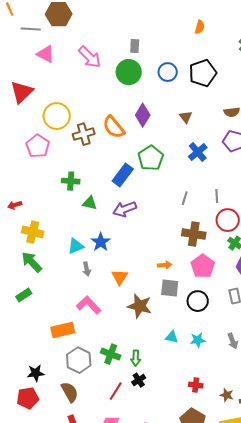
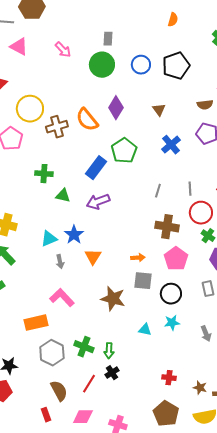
pink arrow: (90, 57) -> (63, 50), size x0.7
orange triangle: (120, 277) -> (93, 257), moved
cyan star: (198, 340) -> (172, 323), moved
brown semicircle: (70, 392) -> (59, 391), moved

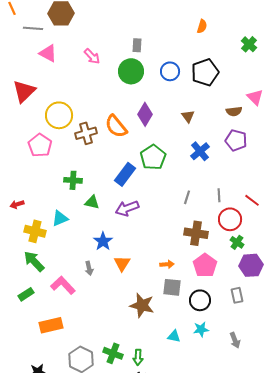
cyan triangle: (49, 239) -> (60, 218), moved
pink L-shape: (62, 298) -> (63, 285), moved
orange rectangle: (36, 323) -> (51, 325), moved

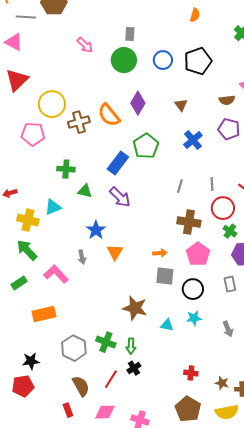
pink triangle: (48, 53) -> (14, 42), moved
pink pentagon: (40, 145) -> (33, 134), turned -30
purple arrow: (127, 208) -> (120, 197), turned -115
brown star: (142, 305) -> (135, 308), moved

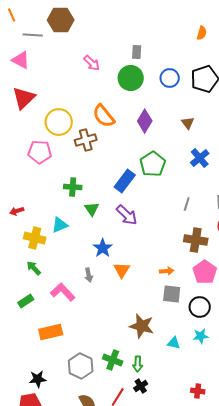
orange semicircle: (109, 115) -> (104, 116), moved
green triangle: (85, 191) -> (92, 209), turned 42
green arrow: (27, 250) -> (34, 268), size x0.7

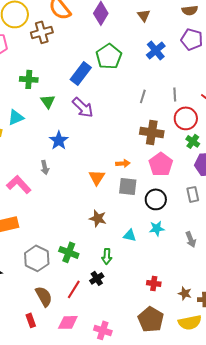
orange triangle: (122, 270) -> (97, 177), moved
brown star: (142, 326) -> (98, 218), size x0.7
green arrow: (138, 364) -> (107, 256), moved

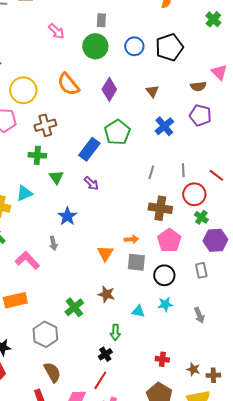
brown cross: (42, 32) -> (45, 125), moved
purple arrow: (83, 107) -> (91, 183), size x0.7
green cross: (69, 252) -> (74, 307), moved, turned 30
red line: (74, 289) -> (100, 380), moved

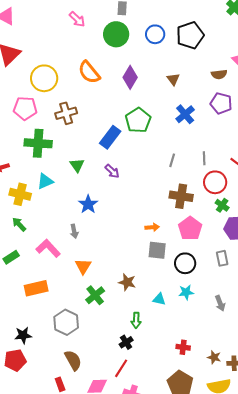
green cross: (37, 155) -> (38, 143), moved, size x1.5
orange triangle: (105, 253) -> (83, 266), moved

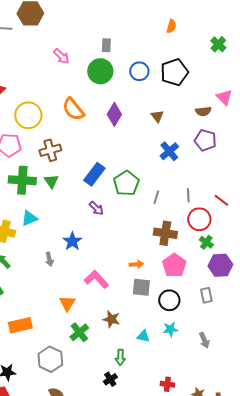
green pentagon: (138, 120) -> (126, 183), moved
green triangle: (77, 165) -> (51, 181), moved
gray arrow: (74, 231) -> (49, 259), moved
pink L-shape: (48, 248) -> (96, 279), moved

